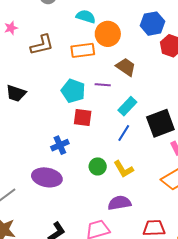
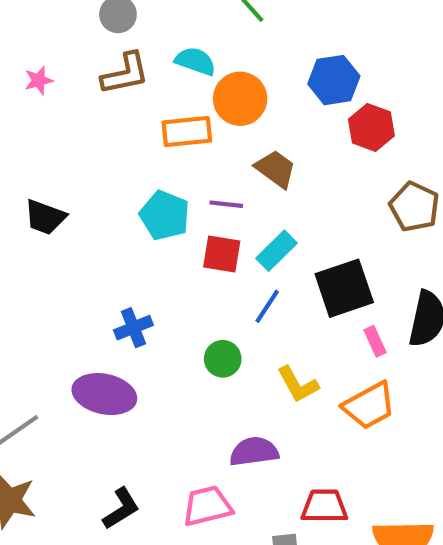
brown L-shape: (42, 45) -> (125, 74), moved
red square: (83, 117) -> (222, 254), moved
green circle: (98, 166) -> (223, 359), moved
yellow L-shape: (124, 169) -> (298, 384), moved

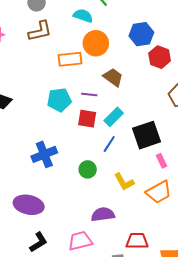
cyan semicircle: (195, 61) -> (83, 16), moved
cyan pentagon: (165, 215) -> (59, 100), turned -30
blue cross: (133, 328) -> (44, 154), size x1.4
purple ellipse: (104, 394) -> (29, 205), moved

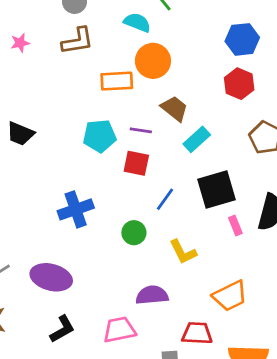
blue hexagon: (141, 34) -> (242, 39), moved
cyan rectangle: (114, 117) -> (197, 139), moved
orange trapezoid: (159, 192) -> (230, 296), moved

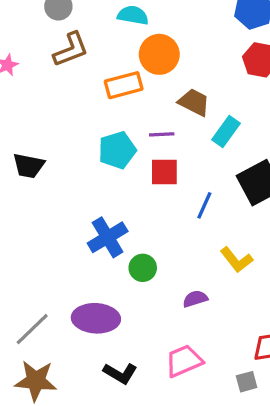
green circle: (134, 233) -> (143, 268), moved
purple semicircle: (152, 295) -> (195, 299), moved, size x0.7
black L-shape: (62, 329) -> (120, 373), turned 72

